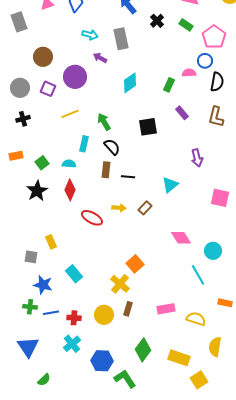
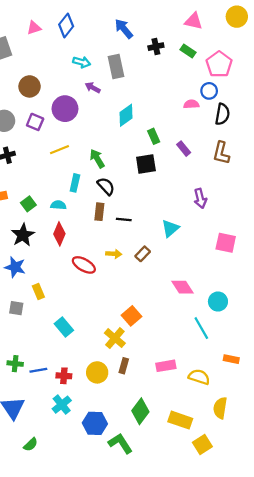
black cross: (157, 21) -> (156, 47), turned 32
green rectangle: (169, 85) -> (154, 136), moved, turned -48
blue star: (43, 285) -> (15, 267), moved

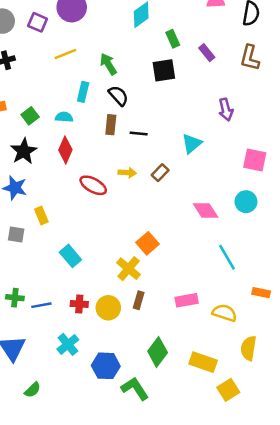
cyan circle: (218, 302) -> (246, 202), moved
red cross: (64, 376) -> (79, 304), moved

